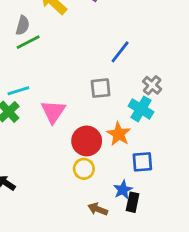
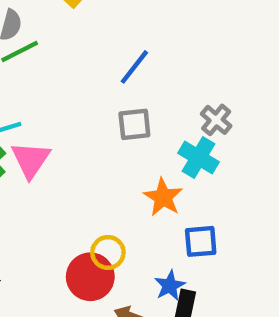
blue line: (120, 52) -> (134, 67), moved
pink triangle: (53, 112) -> (31, 160), moved
red circle: (87, 141) -> (90, 277), moved

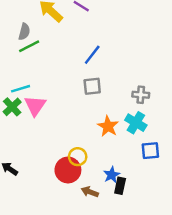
gray cross: (216, 120) -> (141, 95), moved, turned -35
cyan cross: (198, 158) -> (136, 123), moved
blue square: (201, 241) -> (150, 151), moved

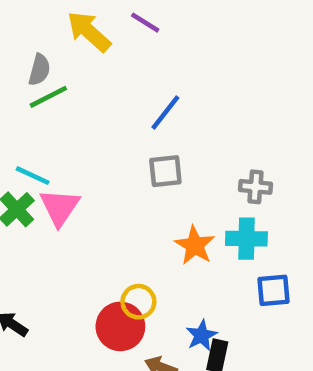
cyan line: (21, 89) -> (33, 176), turned 42
cyan cross: (136, 123) -> (246, 239), turned -30

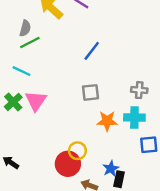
gray square: (165, 171) -> (90, 92), moved
cyan line: (33, 176) -> (22, 71), moved
orange star: (195, 245) -> (107, 121), turned -30

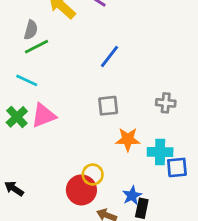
pink triangle: (36, 101) -> (44, 116), turned 35
cyan cross: (134, 117) -> (160, 152), moved

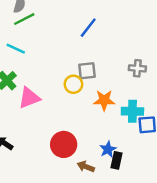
pink triangle: (44, 116) -> (29, 98), moved
yellow circle: (93, 174) -> (73, 84), moved

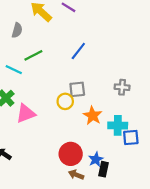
green line: (24, 19) -> (33, 55), moved
orange star: (104, 100) -> (93, 116), turned 30
red circle: (64, 144) -> (71, 154), moved

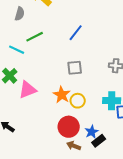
yellow circle: (65, 101) -> (78, 101), moved
orange star: (93, 116) -> (62, 95), moved
black rectangle: (103, 169) -> (99, 141), turned 40

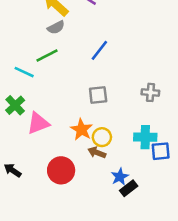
gray semicircle: (20, 14) -> (56, 27), moved, turned 48
red circle: (69, 127) -> (61, 170), moved
brown arrow: (74, 146) -> (97, 152), moved

